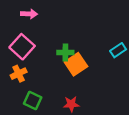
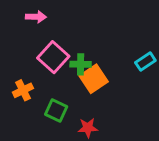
pink square: (22, 47) -> (53, 57), moved
green square: (33, 101) -> (56, 110), moved

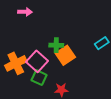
pink square: (53, 57) -> (37, 61), moved
orange cross: (23, 90) -> (16, 63), size x1.5

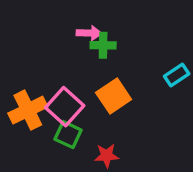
pink arrow: (25, 12) -> (89, 33), moved
green cross: (56, 45) -> (103, 45), moved

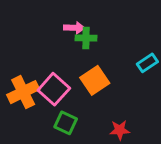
green square: (68, 135) -> (66, 123), moved
red star: (107, 156) -> (120, 130), moved

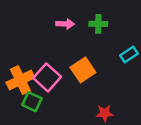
green cross: (86, 38) -> (98, 24), moved
green square: (66, 123) -> (32, 102), moved

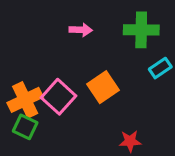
green cross: (98, 24) -> (141, 30), moved, size x1.5
green square: (32, 102) -> (25, 127), moved

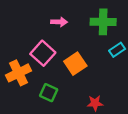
pink square: (58, 97) -> (43, 53), moved
green square: (25, 127) -> (49, 93), moved

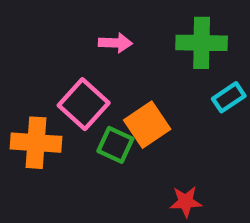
orange cross: (19, 73) -> (36, 143), turned 30
green square: (49, 93) -> (115, 145), moved

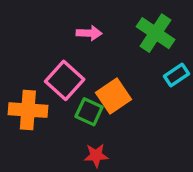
green cross: (202, 43) -> (155, 33), turned 33
red star: (186, 202) -> (96, 155), moved

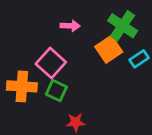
orange square: (114, 96) -> (109, 49), moved
green square: (89, 112) -> (56, 91), moved

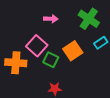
orange square: (109, 49) -> (73, 51), moved
green square: (56, 91) -> (51, 60), moved

